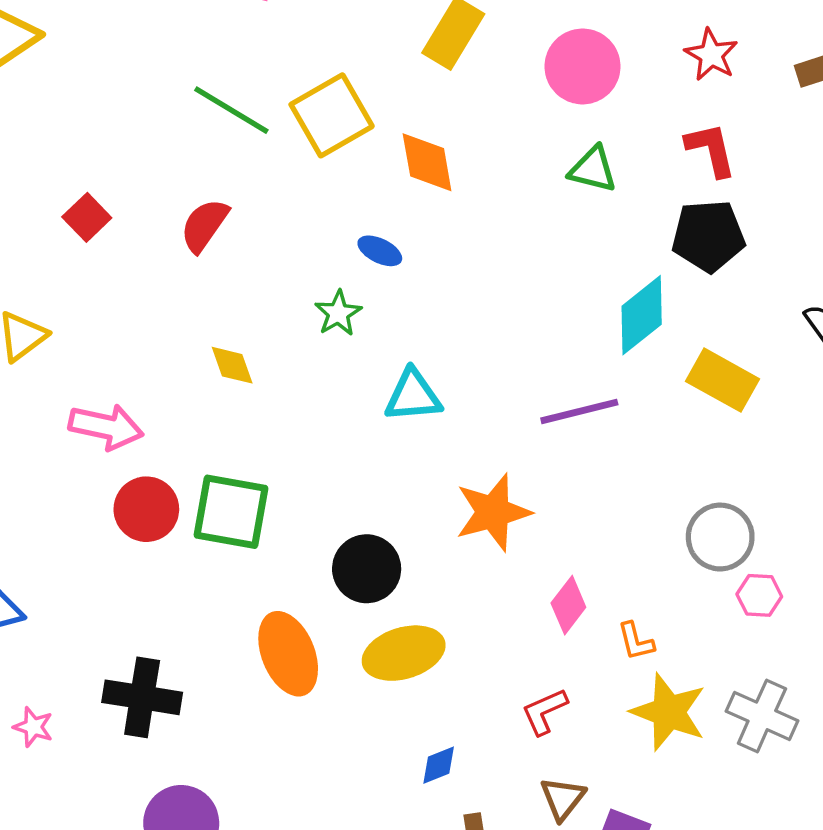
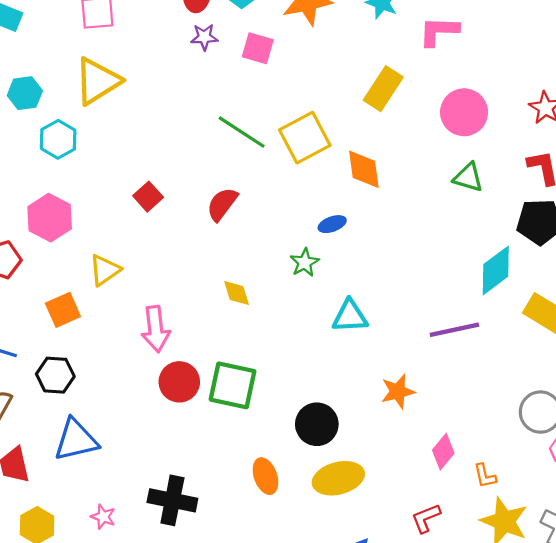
blue ellipse: (380, 251) -> (332, 224), turned -48
pink arrow: (106, 427) -> (156, 329), turned 69
orange star: (493, 512) -> (398, 391), size x0.7
orange ellipse: (288, 654) -> (265, 476), size x0.7

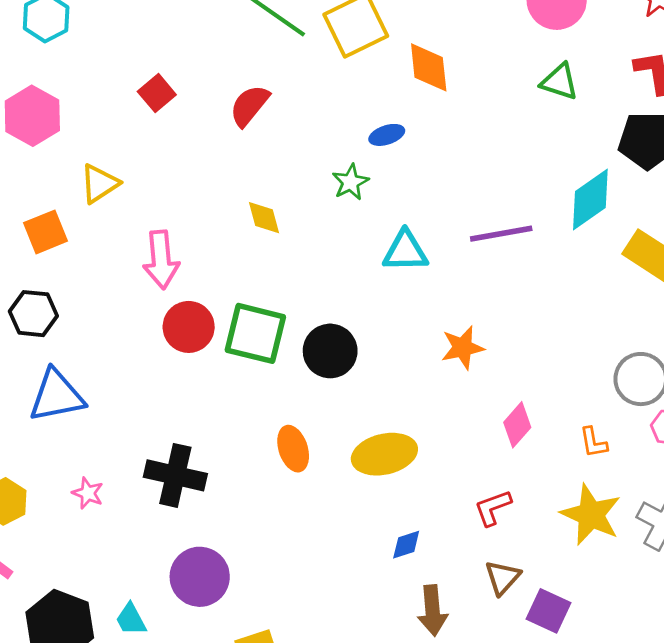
purple line: (454, 330) -> (501, 234), moved
black circle: (317, 424) -> (330, 351), moved
orange L-shape: (485, 476) -> (593, 442), moved

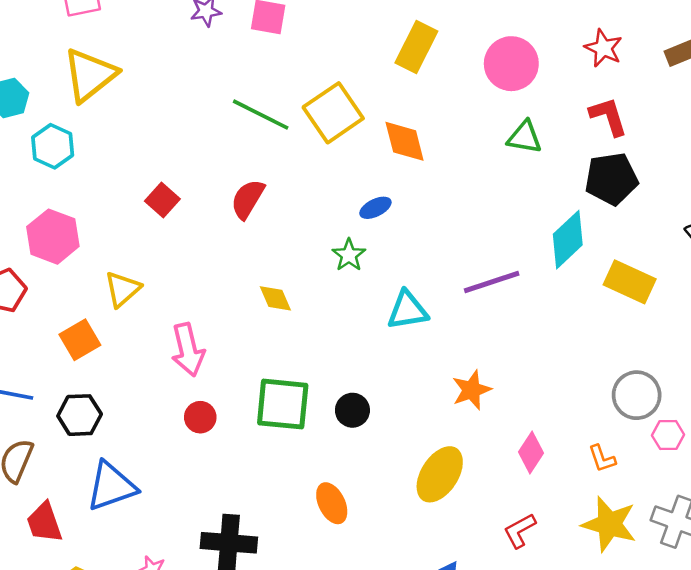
red circle: (189, 327) -> (200, 417), moved, size x0.7
black circle: (330, 351) -> (352, 410), size x0.7
yellow ellipse: (384, 454) -> (440, 474), moved, turned -36

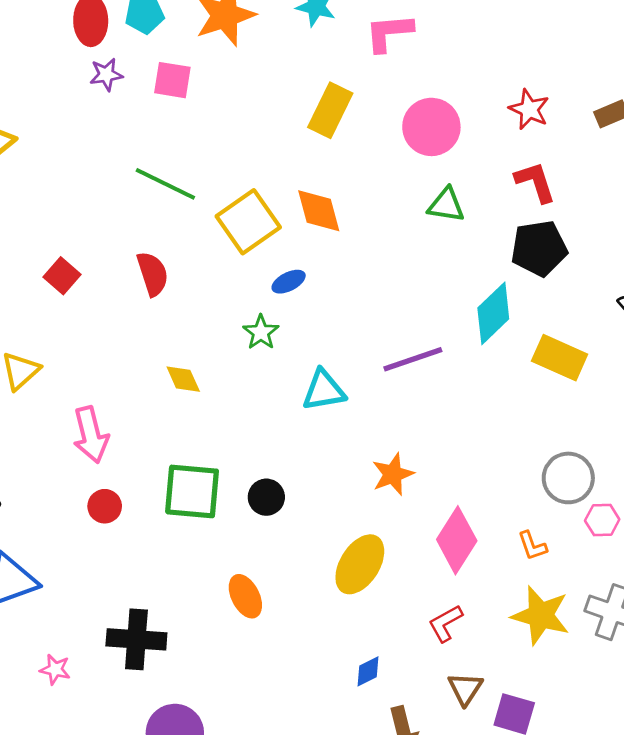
yellow square: (333, 113) -> (248, 222), moved
red semicircle: (248, 199) -> (153, 274), turned 132
pink diamond: (531, 453) -> (457, 540), size x1.5

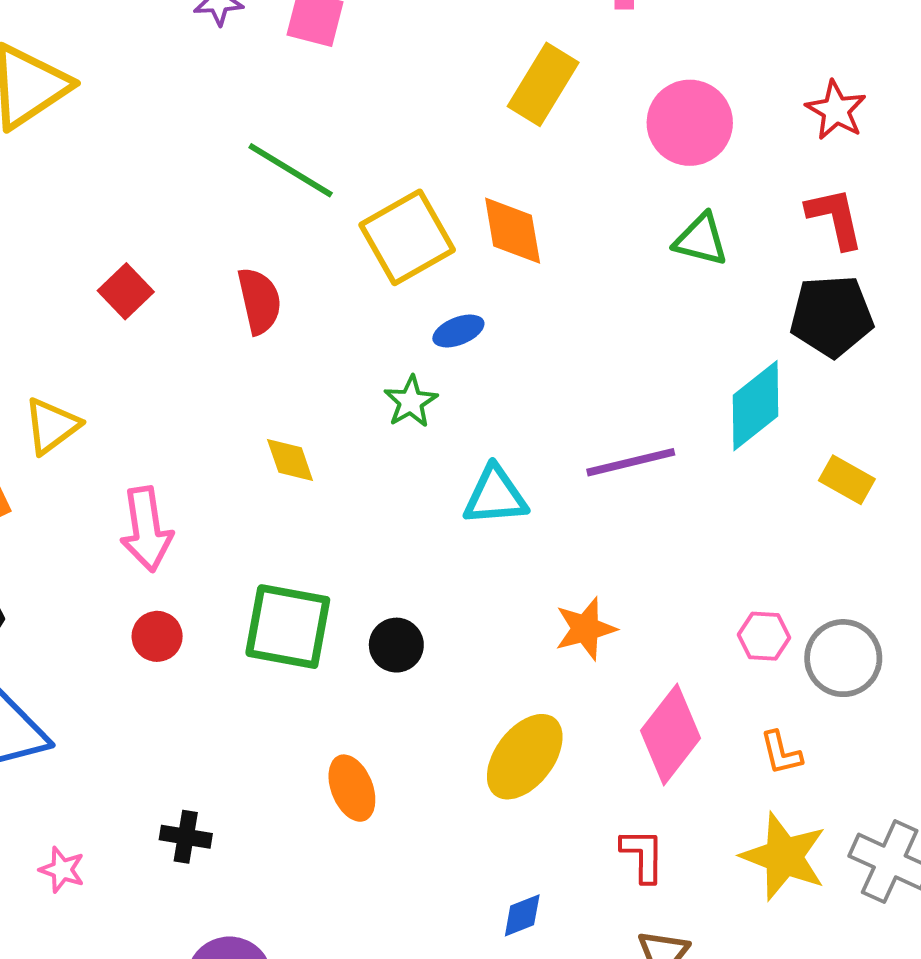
yellow rectangle: (560, 358) -> (847, 480), size x0.7
pink hexagon: (602, 520) -> (764, 636), moved
red L-shape: (446, 623) -> (643, 855), turned 114
black cross: (136, 639) -> (186, 837), size x0.6

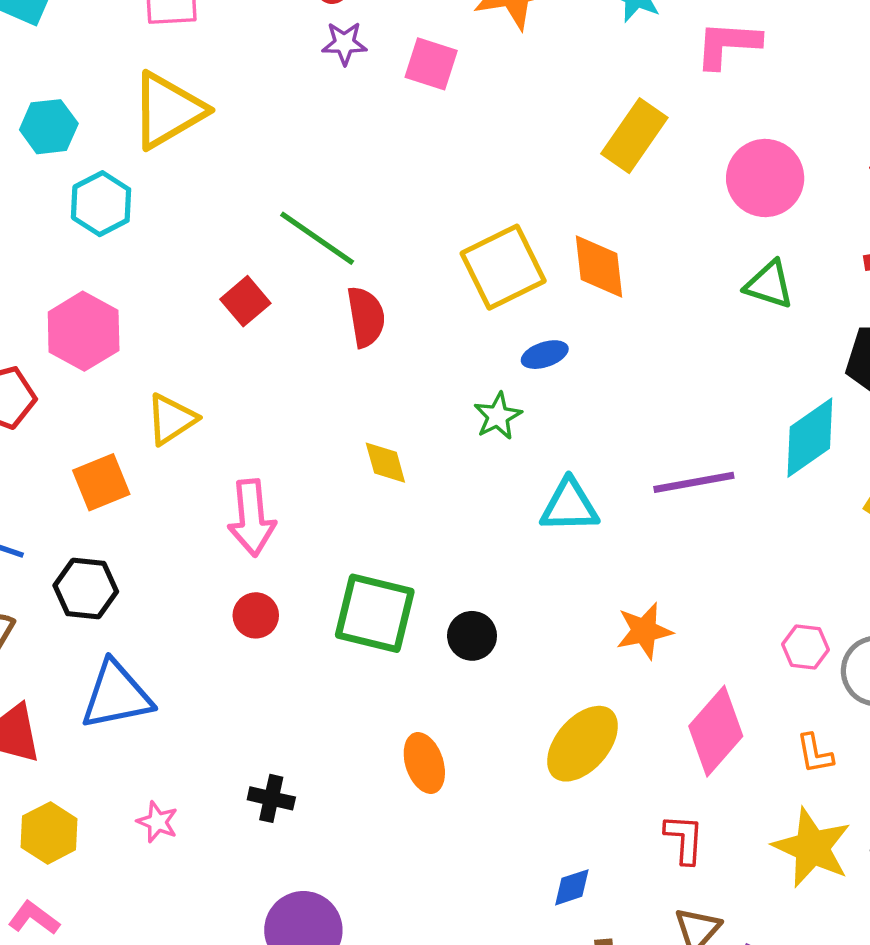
green line: (291, 170) -> (317, 238), moved

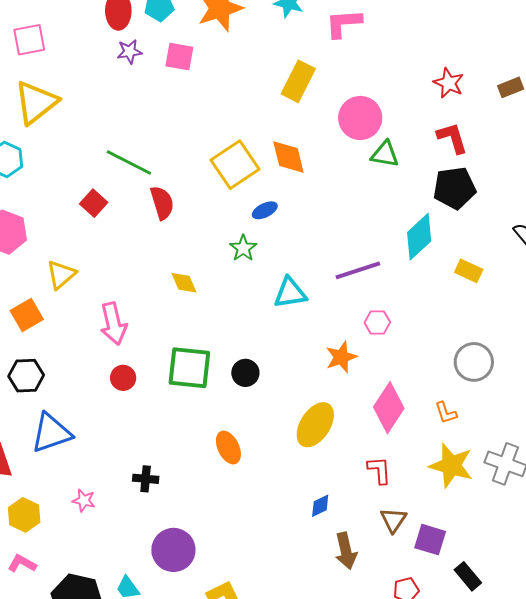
pink circle: (765, 178) -> (360, 118), moved
pink hexagon: (806, 647) -> (377, 322), moved

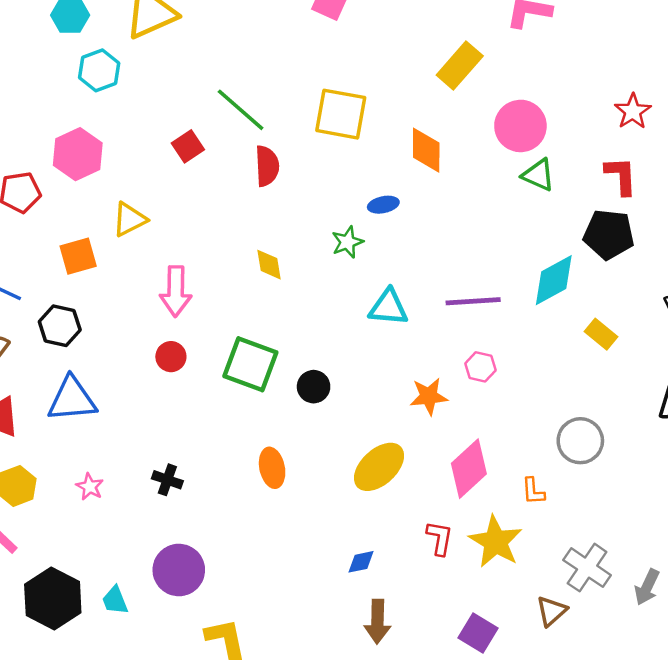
yellow square: (235, 165) -> (341, 114), moved, turned 30
yellow star: (451, 465) -> (496, 542), moved
brown triangle: (393, 520) -> (552, 611), moved

